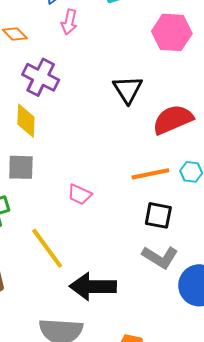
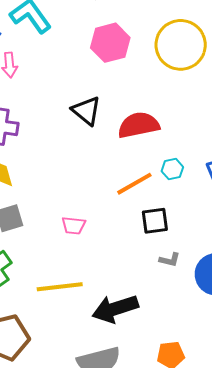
red semicircle: (173, 120) -> (139, 125), turned 30
yellow line: (47, 248) -> (60, 287), turned -42
gray L-shape: (160, 257) -> (170, 260), size x0.6

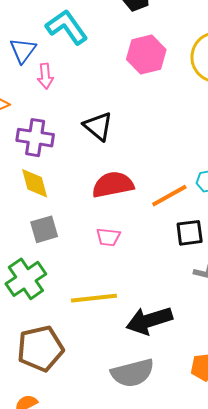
black triangle: (86, 111) -> (98, 126), moved
red semicircle: (139, 125) -> (113, 185), moved

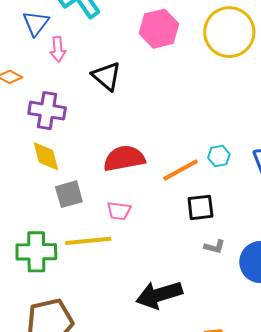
black triangle: (98, 126) -> (107, 76), moved
gray square: (44, 229) -> (69, 194), moved
green cross: (26, 279) -> (36, 252), turned 33
yellow line: (94, 298) -> (88, 241), moved

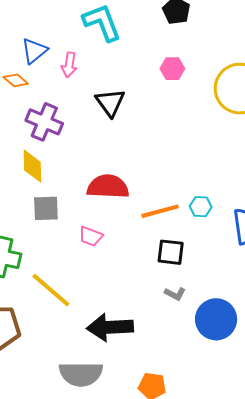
blue triangle: (36, 23) -> (34, 51), moved
pink hexagon: (159, 29) -> (172, 69), size x0.6
yellow line: (88, 241) -> (51, 290), moved, turned 33

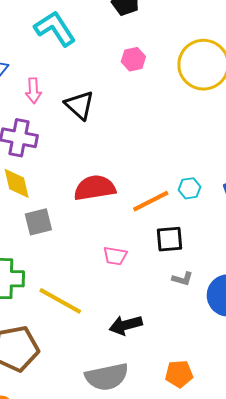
pink arrow: (69, 65) -> (33, 91), moved
pink trapezoid: (91, 236) -> (115, 256), moved
black arrow: (110, 327) -> (126, 325), size x0.7

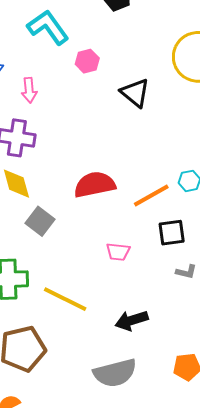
pink hexagon: (133, 59) -> (87, 61), moved
black triangle: (80, 105) -> (135, 93), moved
gray square: (38, 222) -> (40, 221), turned -36

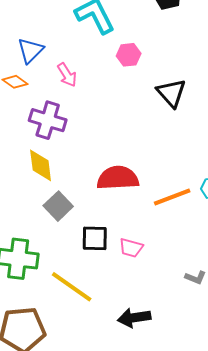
pink arrow: (29, 90) -> (67, 75), turned -35
black square: (172, 233) -> (95, 238), moved

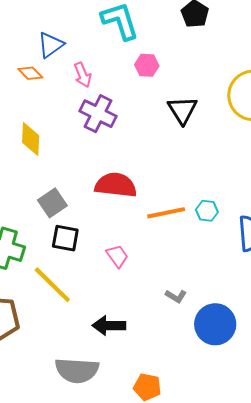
purple cross: (48, 120) -> (98, 114), moved
yellow diamond: (41, 165) -> (31, 139), moved
black square: (95, 238) -> (65, 238), moved
pink trapezoid: (131, 248) -> (117, 256), turned -150

